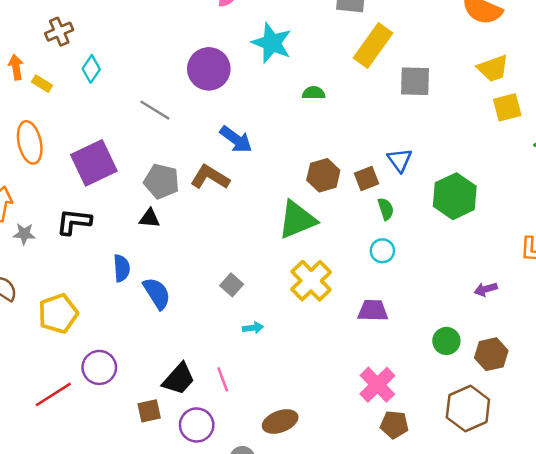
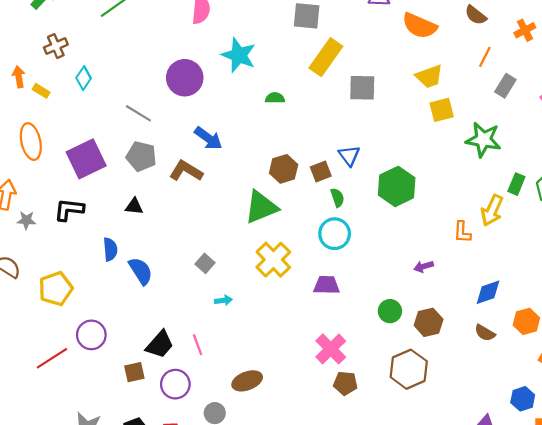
gray pentagon: (162, 181) -> (141, 156), moved
cyan circle: (382, 251) -> (335, 234), size x1.5

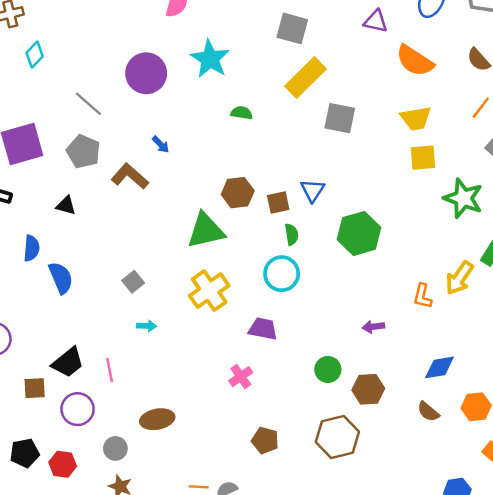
blue arrow: (208, 138) -> (161, 144), size x0.6
pink cross: (331, 349) -> (241, 377), moved, size x0.7

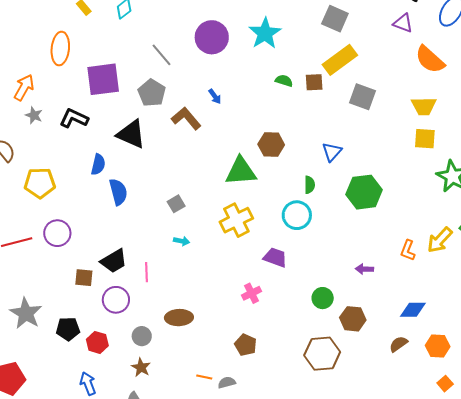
brown square: (278, 203) -> (314, 82), moved
black triangle: (66, 205) -> (131, 134), size x1.8
brown semicircle: (428, 412) -> (398, 344), turned 96
brown pentagon: (265, 440) -> (246, 345), moved

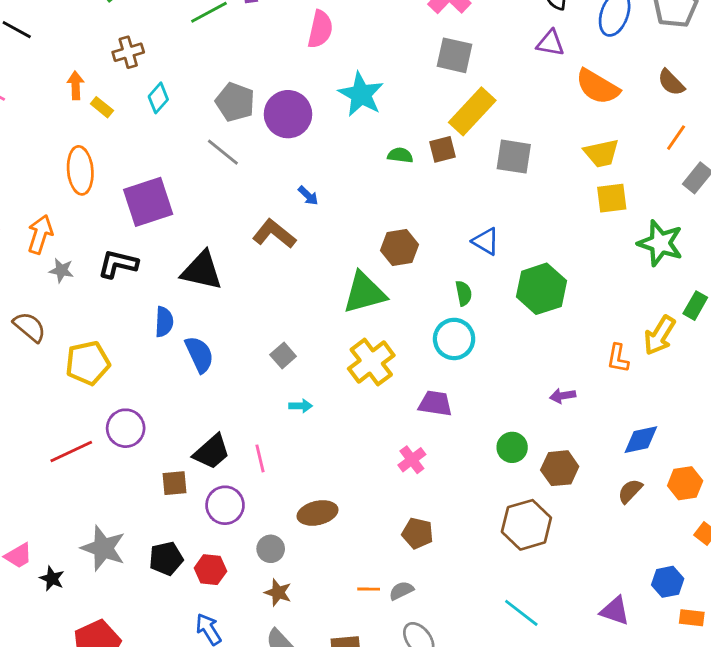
gray pentagon: (152, 93) -> (235, 102), moved
blue triangle: (332, 152) -> (486, 241), turned -30

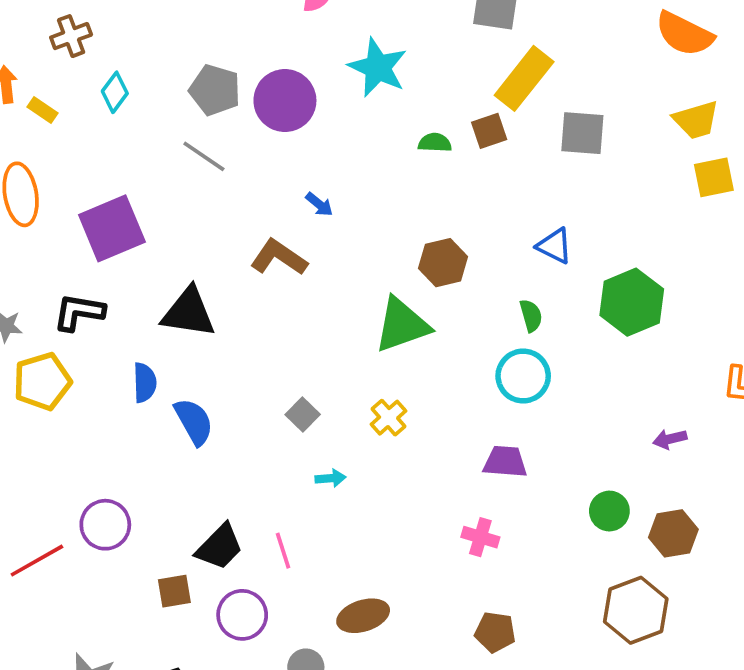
yellow cross: (371, 362) -> (389, 418), moved, size x0.6
yellow pentagon: (88, 363) -> (42, 381), moved
pink cross: (412, 460) -> (480, 537), turned -32

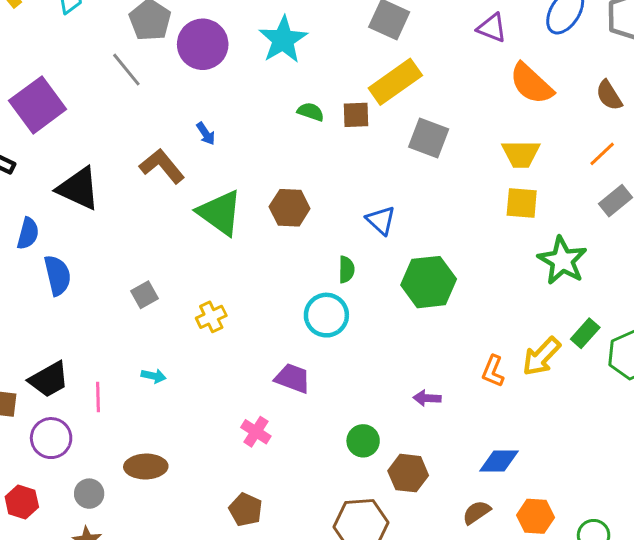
purple square: (112, 228) -> (38, 105), turned -30
green triangle: (402, 325) -> (220, 213), moved, turned 39
cyan arrow: (330, 478) -> (154, 376), moved

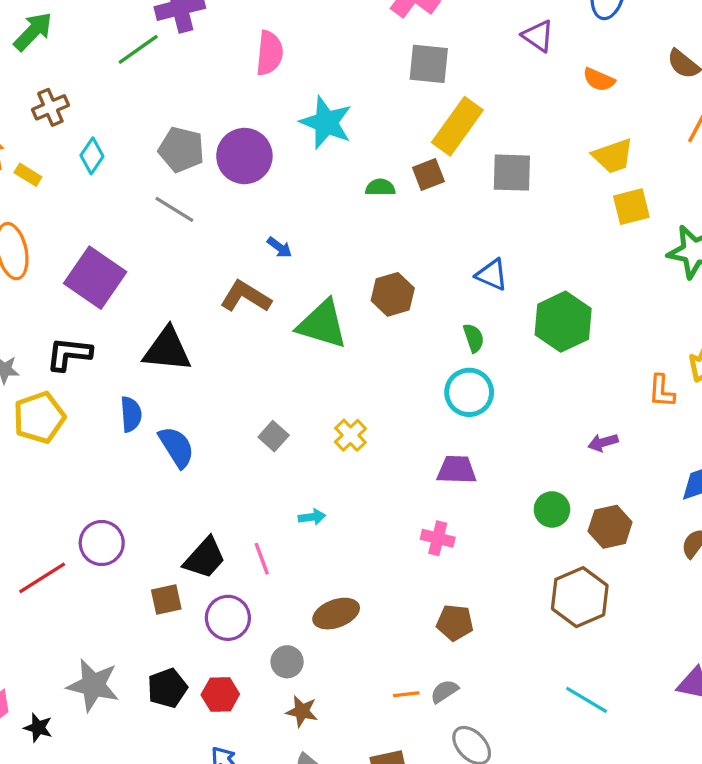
purple triangle: (492, 28) -> (538, 36), turned 32
orange semicircle: (531, 84) -> (599, 80), size x0.6

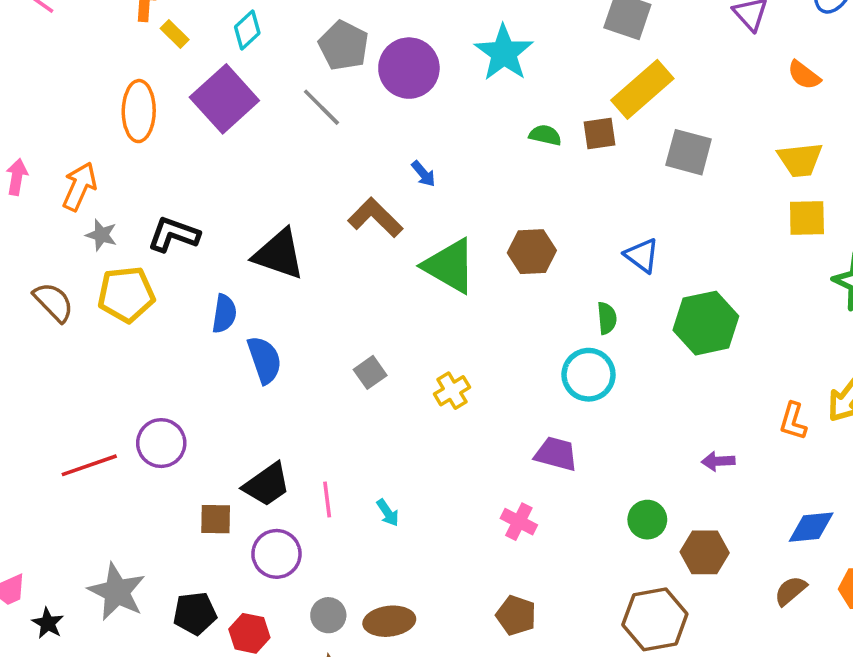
purple square: (95, 278) -> (224, 99), moved
cyan arrow: (312, 517) -> (388, 513), moved, turned 50
brown ellipse: (336, 614) -> (389, 621), moved

